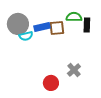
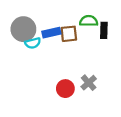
red circle: (51, 83) -> (65, 89), moved

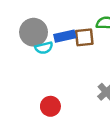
red circle: (65, 89) -> (50, 106), moved

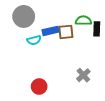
gray circle: (34, 32) -> (24, 16), moved

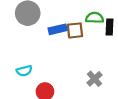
cyan semicircle: (34, 40) -> (24, 71), moved

